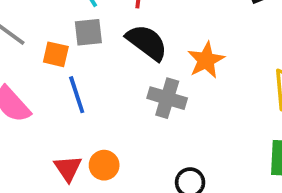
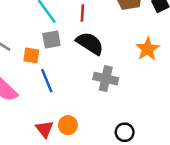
orange star: (206, 60) -> (148, 49), moved

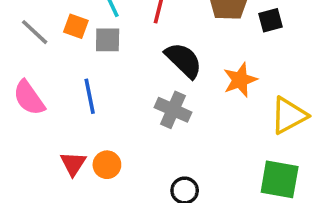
black semicircle: (90, 43) -> (184, 60), moved
orange square: (31, 55) -> (76, 26), moved

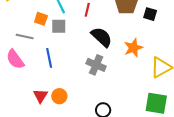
black square: (271, 20) -> (150, 14), turned 32
gray line: (35, 32) -> (25, 36), moved, turned -30

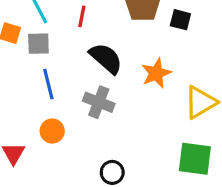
blue line: (49, 58) -> (48, 84), moved
orange circle: (59, 96) -> (52, 131), moved

